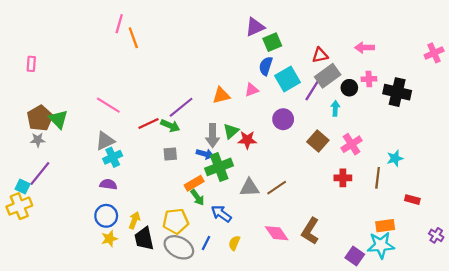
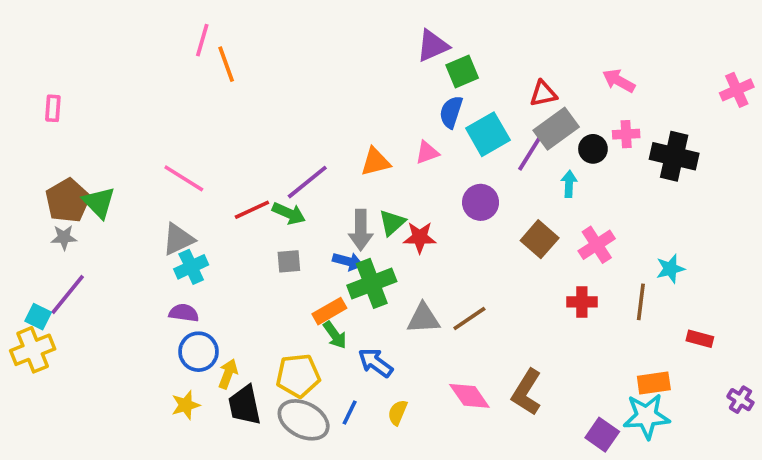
pink arrow: (365, 48) -> (619, 81), turned 30
blue circle: (106, 216) -> (199, 352), moved

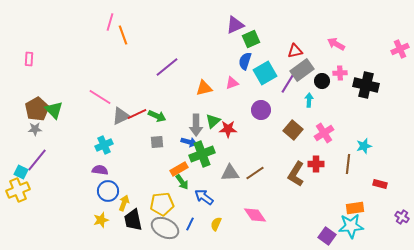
purple line: (307, 182) -> (167, 67), moved
gray triangle: (178, 239) -> (121, 116), moved
brown L-shape: (527, 392) -> (296, 174), moved

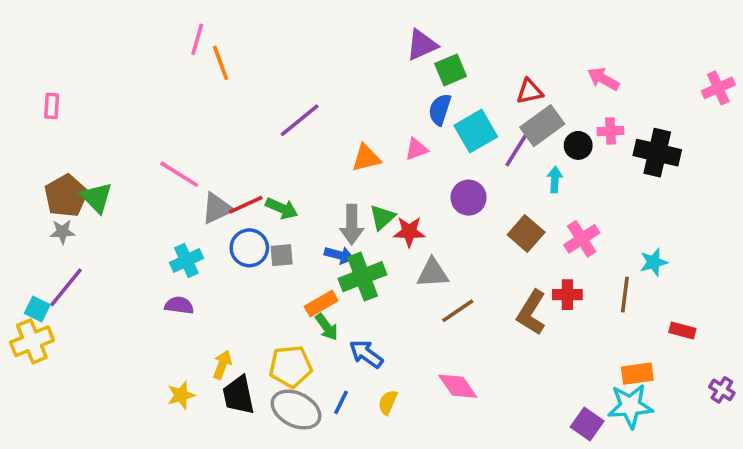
gray triangle: (230, 173) -> (433, 273), moved
blue circle: (108, 191) -> (249, 248), moved

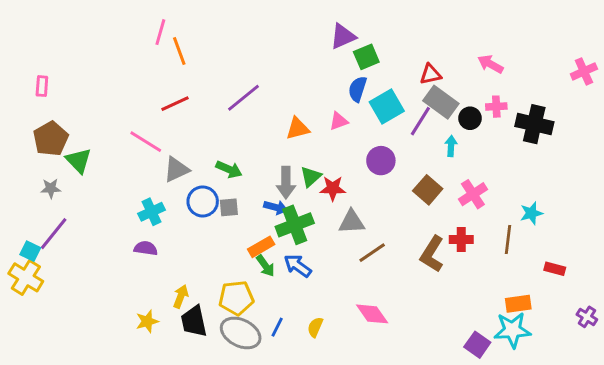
gray rectangle: (542, 126) -> (441, 102), turned 72
brown pentagon: (66, 196) -> (51, 139), moved
red line: (246, 205) -> (175, 104), moved
yellow cross: (32, 341) -> (26, 277), turned -36
blue arrow: (366, 354) -> (298, 266), moved

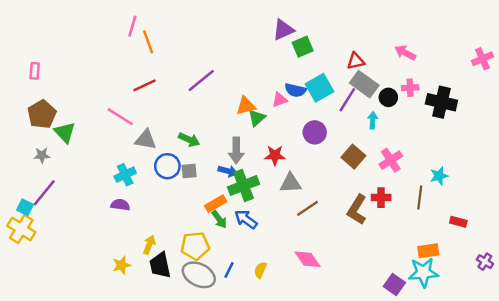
blue semicircle: (358, 89) -> (295, 90), moved, turned -95
gray triangle: (176, 169) -> (146, 140), turned 35
green triangle: (311, 177) -> (257, 118), moved

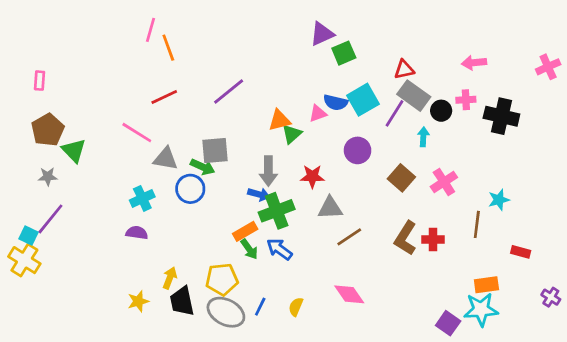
pink arrow: (405, 53) -> (474, 63), moved, turned -35
green arrow: (189, 140) -> (203, 167), moved
gray square: (189, 171) -> (215, 150), moved, size x1.5
red cross: (381, 198) -> (433, 240), moved

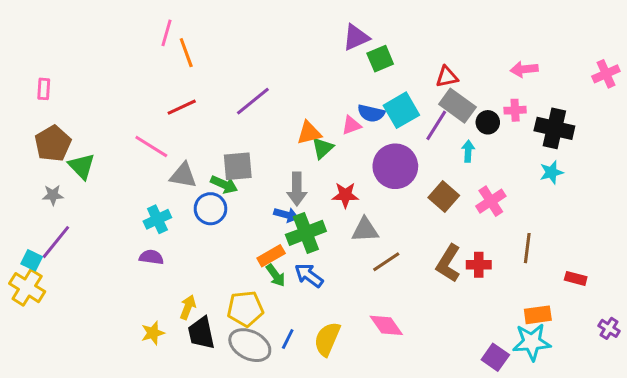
purple circle: (358, 150) -> (395, 166), size x1.5
cyan star: (499, 200) -> (551, 172), moved
yellow semicircle: (296, 307) -> (327, 339), size x1.6

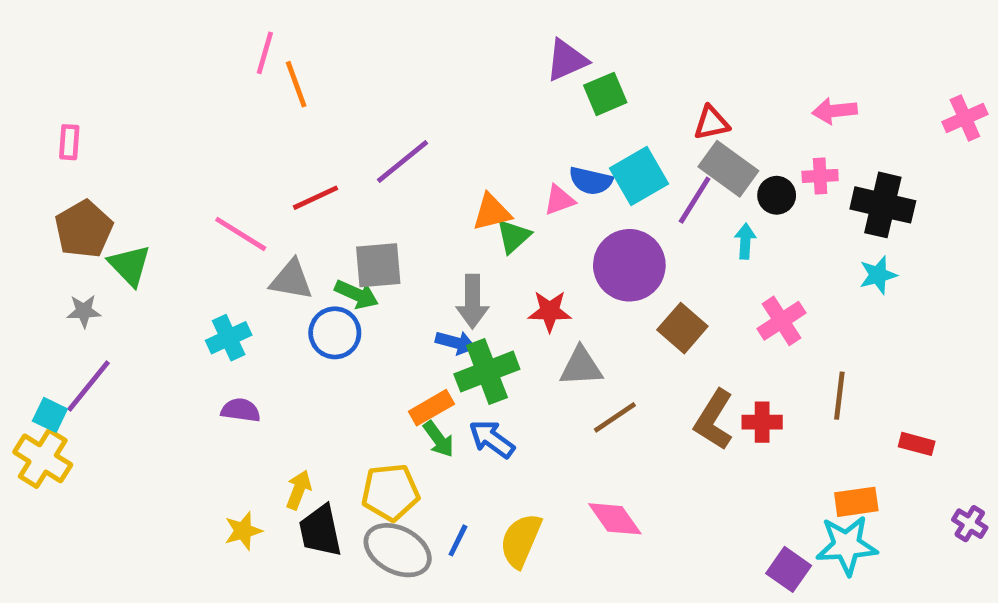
red line: (182, 107) -> (316, 198), moved
brown square: (444, 197) -> (682, 328), moved
cyan cross: (157, 219) -> (229, 338), moved

